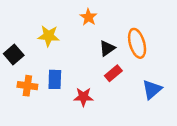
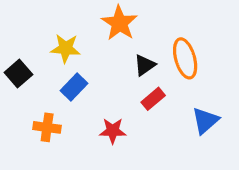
orange star: (88, 17) -> (119, 23), size x1.5
blue rectangle: (55, 79) -> (74, 87), moved, turned 42
orange cross: (27, 86) -> (47, 127), moved

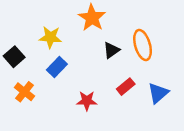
red rectangle: (153, 99) -> (126, 87), moved
orange cross: (47, 127) -> (24, 92), moved, turned 30

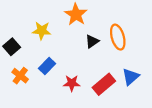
blue rectangle: (57, 67) -> (47, 66), moved
red rectangle: (126, 87) -> (104, 84), moved, size x1.5

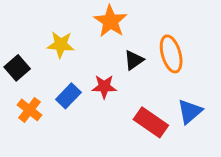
red star: (72, 83) -> (104, 87), moved
red rectangle: (104, 84) -> (151, 122), turned 75

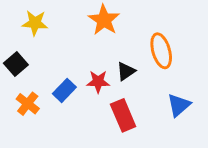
yellow star: (61, 45) -> (35, 23), moved
black triangle: (134, 60) -> (126, 71), moved
red rectangle: (151, 122) -> (123, 115), moved, turned 32

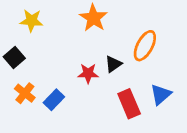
orange ellipse: (161, 51) -> (145, 46), turned 44
blue rectangle: (64, 90) -> (54, 100), moved
red rectangle: (123, 115) -> (129, 104), moved

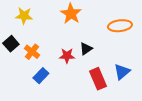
orange ellipse: (145, 46) -> (120, 26), moved, turned 55
orange cross: (25, 93) -> (32, 52), moved

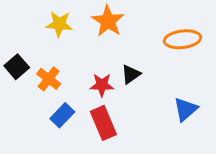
yellow star: (24, 16) -> (59, 24), moved
red rectangle: (98, 79) -> (103, 123), moved

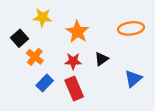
orange star: (108, 21) -> (77, 32), moved
black square: (17, 67) -> (20, 38), moved
black triangle: (131, 74) -> (101, 59), moved

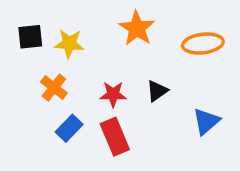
yellow star: (42, 17) -> (69, 44), moved
orange star: (77, 32) -> (137, 28), moved
black square: (20, 38) -> (30, 37), moved, turned 35

